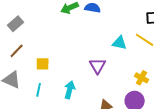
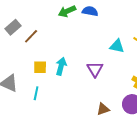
brown line: (17, 51) -> (31, 36), moved
cyan arrow: (70, 90) -> (61, 66), moved

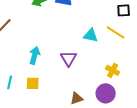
yellow square: (40, 67) -> (33, 83), moved

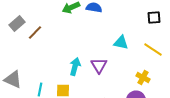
yellow line: (116, 32) -> (153, 50), moved
cyan arrow: (35, 55) -> (75, 66), moved

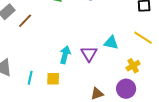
cyan triangle: (121, 42) -> (111, 43), moved
yellow cross: (143, 78) -> (133, 66), turned 32

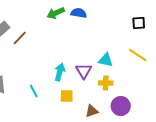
yellow cross: (133, 66) -> (106, 83), moved, turned 32
cyan line: (30, 78) -> (34, 91), moved, turned -40
yellow square: (53, 79) -> (67, 96), moved

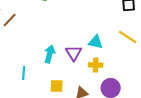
cyan line: (34, 91) -> (24, 73), turned 32
yellow square: (67, 96) -> (57, 86), moved

